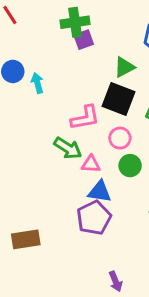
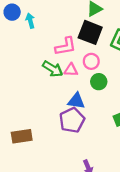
pink triangle: (91, 164) -> (71, 70), moved

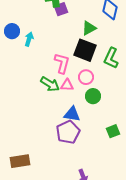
cyan arrow: (30, 21) -> (29, 39), turned 32
pink L-shape: (66, 46) -> (62, 63), turned -65
brown rectangle: (22, 136) -> (20, 161), moved

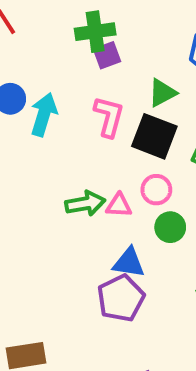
cyan arrow: (29, 39) -> (44, 115), size x1.5
pink L-shape: (62, 63) -> (109, 117), moved
green arrow: (50, 84) -> (85, 203), turned -42

